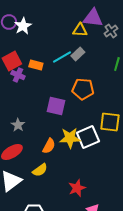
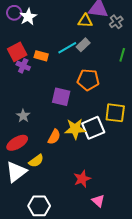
yellow semicircle: (40, 170) -> (36, 161), moved

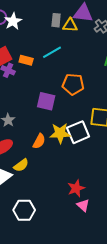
gray rectangle: (83, 45) -> (56, 20), moved, turned -40
red star: (82, 179) -> (76, 188), moved

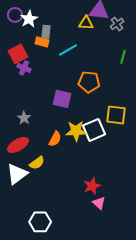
gray rectangle: (56, 20) -> (46, 32), moved
orange rectangle: (26, 60) -> (42, 42), moved
white hexagon: (24, 210) -> (40, 222), moved

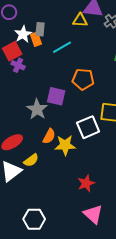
white star: (29, 19) -> (23, 34), moved
orange rectangle: (42, 42) -> (36, 39), turned 56
gray star: (24, 118) -> (37, 109), moved, size x1.5
yellow star: (76, 131) -> (65, 145), moved
pink triangle: (99, 203) -> (93, 214), moved, size x1.5

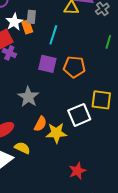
cyan line: (62, 47) -> (53, 35), turned -42
purple square: (56, 96) -> (47, 64), moved
yellow semicircle: (31, 160) -> (22, 148), turned -119

